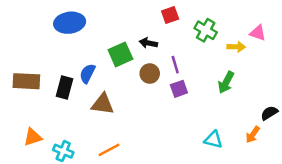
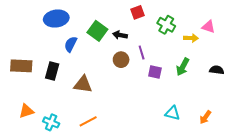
green square: (120, 54) -> (97, 31), moved, turned -30
blue semicircle: (87, 74) -> (71, 44), moved
purple square: (179, 89) -> (155, 72), moved, turned 32
black semicircle: (269, 113) -> (217, 70), moved, turned 40
orange arrow: (253, 135) -> (205, 117), moved

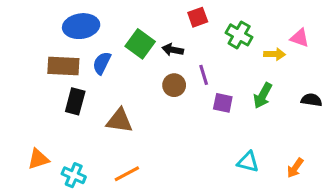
brown rectangle: (21, 66) -> (63, 66), moved

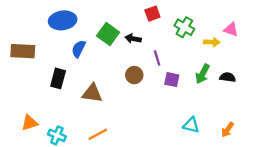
brown rectangle: (63, 66) -> (23, 51), moved
brown circle: (174, 85) -> (134, 75), moved
black semicircle: (311, 100) -> (228, 77), moved

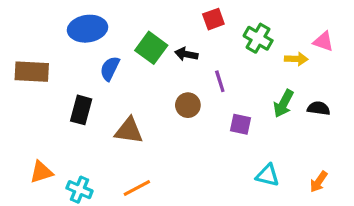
purple square: (172, 80) -> (240, 124), moved

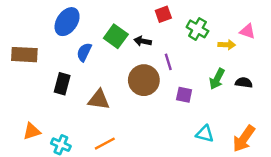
blue ellipse: (87, 29) -> (67, 22), turned -48
brown circle: (188, 105) -> (144, 80), size x1.6
orange arrow: (319, 182) -> (244, 139), size x1.6

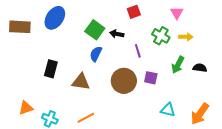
green cross: (197, 29) -> (161, 36), moved
pink triangle: (247, 31) -> (177, 13), moved, turned 40
blue semicircle: (84, 52) -> (96, 54), moved
brown rectangle: (24, 55) -> (20, 27), moved
brown circle: (144, 80) -> (124, 81), moved

